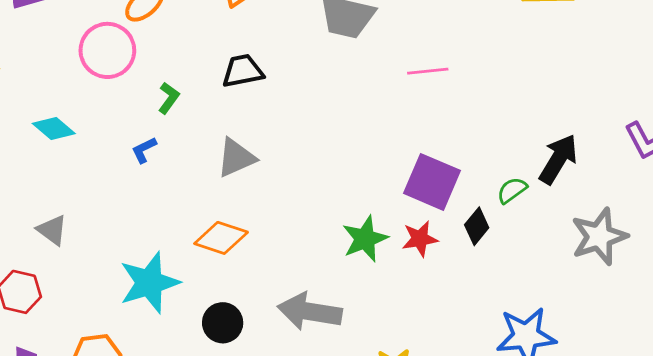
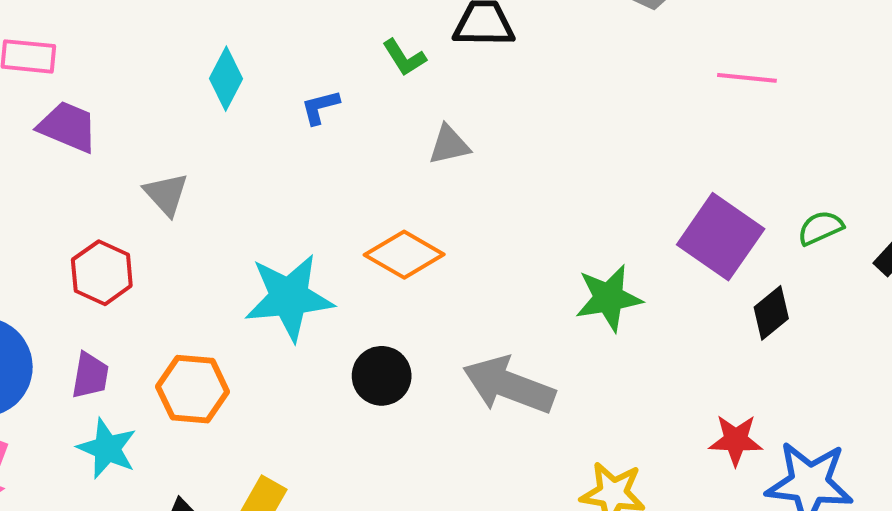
green L-shape: (169, 98) -> (404, 58), moved, turned 100
cyan diamond: (54, 128) -> (226, 79), moved, turned 66
gray triangle: (236, 158) -> (449, 145), size x0.7
green semicircle: (512, 190) -> (820, 228), moved
red star: (420, 239) -> (736, 440), moved

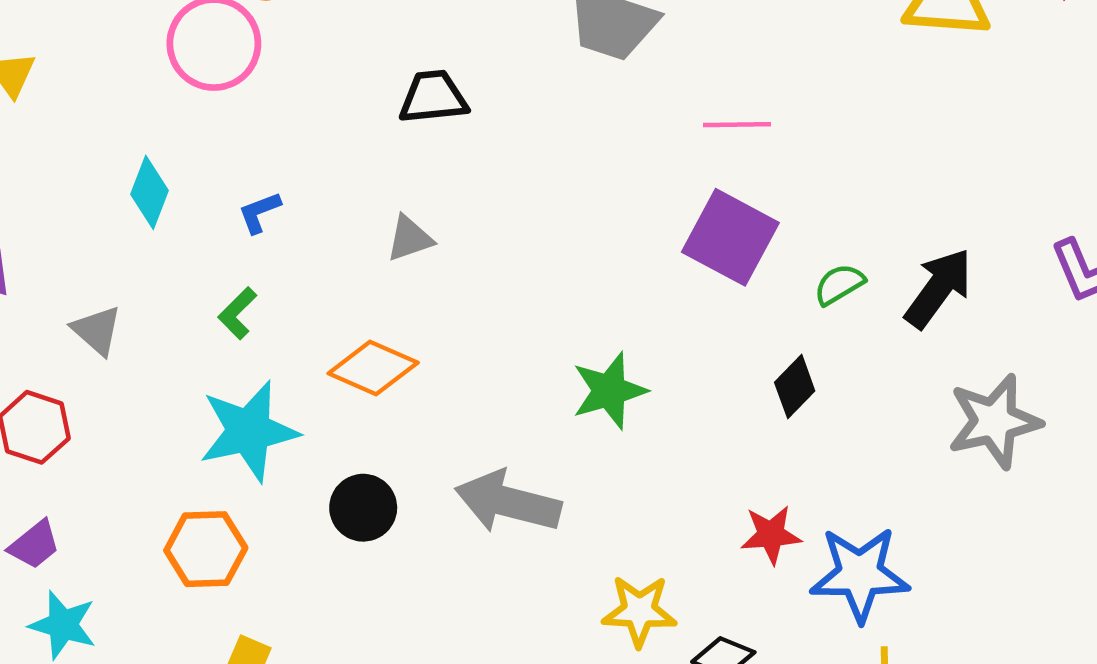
green L-shape: (404, 58) -> (237, 313), moved, turned 84
purple square: (721, 237) -> (730, 237), moved
purple trapezoid: (90, 375) -> (34, 545), turned 48
orange hexagon: (193, 389) -> (206, 549), moved

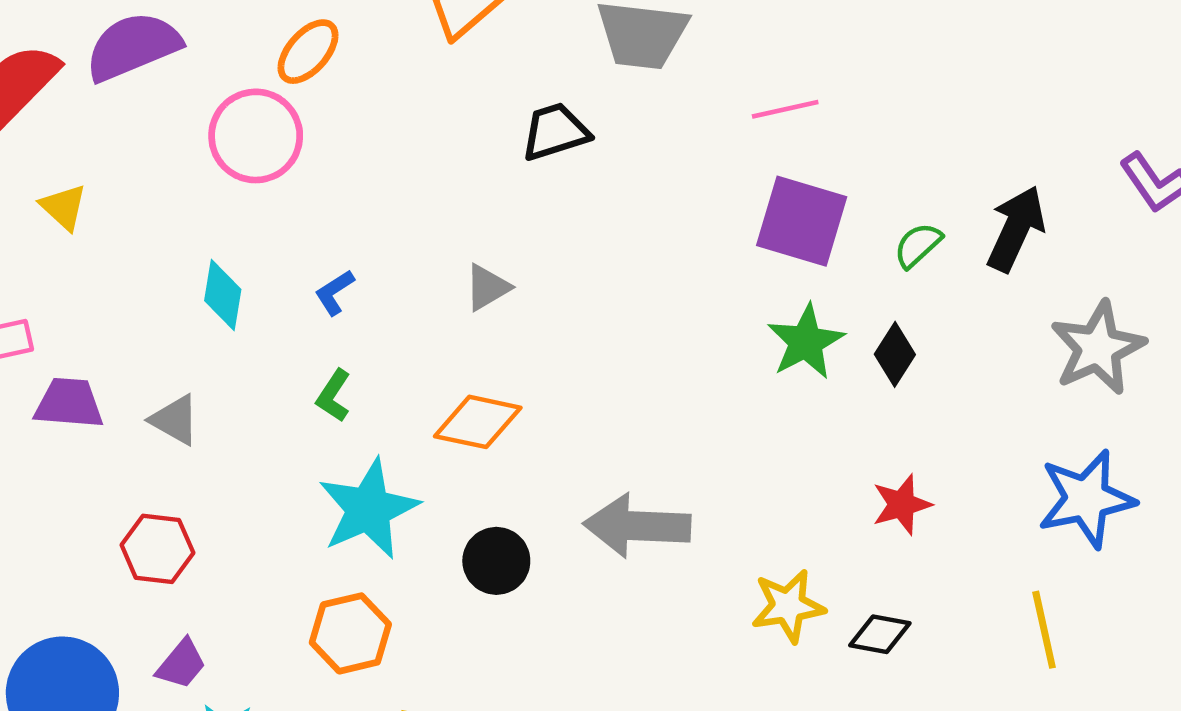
black trapezoid: (433, 97) -> (555, 132), moved
gray triangle: (97, 330) -> (175, 420), moved
green star: (609, 391) -> (806, 342), moved
blue star: (860, 574) -> (1086, 499), moved

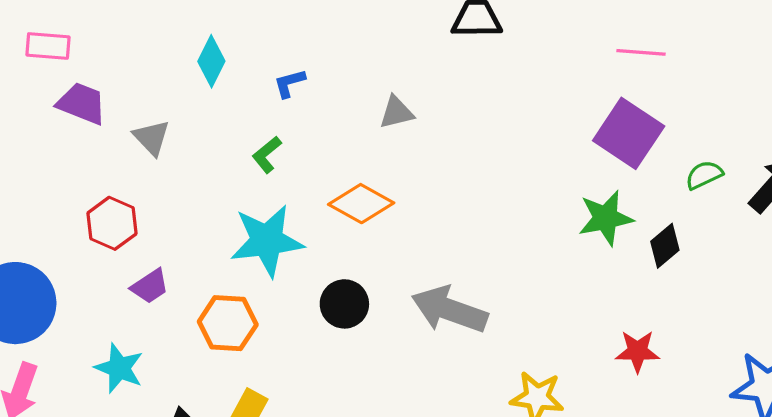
purple trapezoid: (181, 664) -> (150, 286), moved

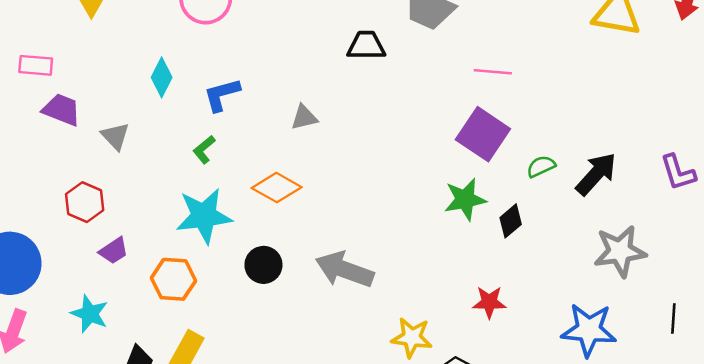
blue L-shape: (290, 83) -> (222, 95), size x1.5

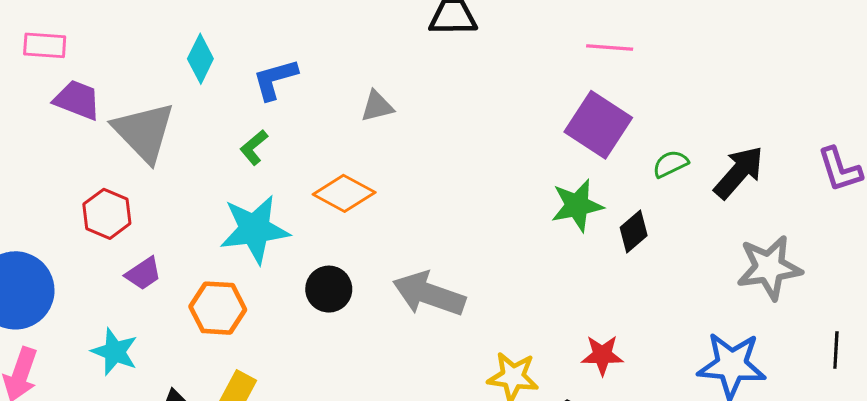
gray triangle: (115, 136) -> (144, 132), size x1.8
red star: (489, 302) -> (602, 355), moved

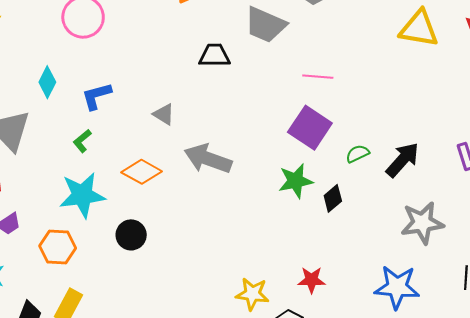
gray triangle: (377, 106) -> (164, 114), turned 45
gray arrow: (429, 294) -> (208, 159), moved

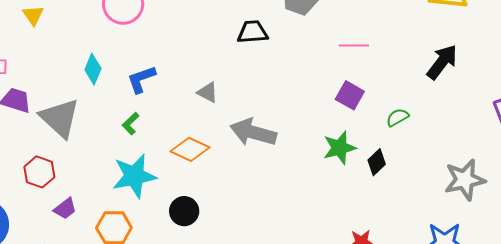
purple square: (310, 128) -> (350, 95), size x0.7
black arrow: (403, 160) -> (442, 62), moved

